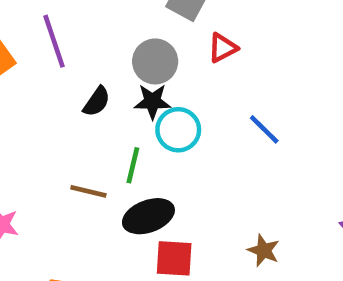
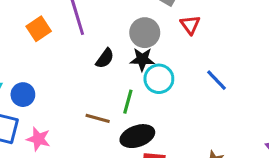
red triangle: (223, 48) -> (190, 25), turned -40

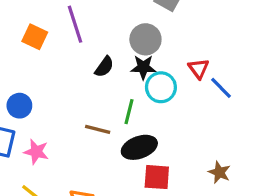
red triangle: (190, 25) -> (199, 69), moved
orange square: (39, 29) -> (35, 37), turned -30

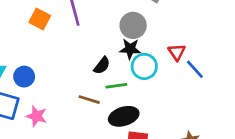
black semicircle: (104, 67) -> (102, 66), moved
green line: (129, 112) -> (116, 86), turned 65

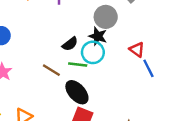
red triangle: (177, 52) -> (137, 50), turned -35
cyan circle: (144, 66) -> (93, 52), moved
black ellipse: (124, 116) -> (77, 92), turned 50

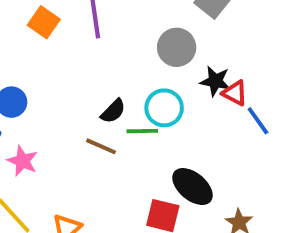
black star: (98, 36) -> (215, 81), moved
black semicircle: (70, 44) -> (113, 111), moved
black ellipse: (77, 92) -> (193, 187), moved

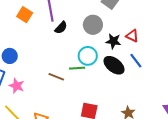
red triangle: (235, 93) -> (132, 36), moved
black semicircle: (113, 111) -> (61, 28), moved
black ellipse: (193, 187) -> (114, 65), moved

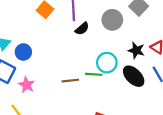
gray circle: (93, 25) -> (112, 20), moved
brown line: (56, 77) -> (70, 81), turned -35

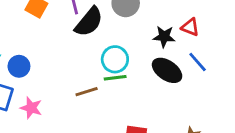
black semicircle: (82, 29) -> (89, 22), size x1.6
cyan circle: (107, 63) -> (115, 59), moved

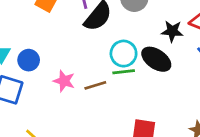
black ellipse: (167, 70) -> (156, 59), moved
pink star: (31, 108) -> (64, 81), moved

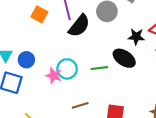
cyan circle: (124, 54) -> (67, 69), moved
brown line: (95, 85) -> (80, 105), moved

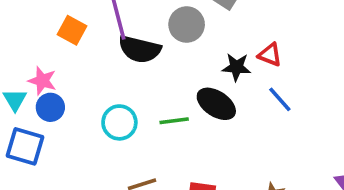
black semicircle: (79, 26) -> (140, 49), turned 65
pink star: (54, 76) -> (42, 81), moved

